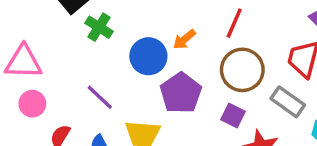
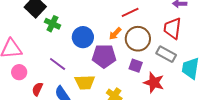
red line: (234, 23) -> (130, 12), turned 48
orange arrow: (184, 39) -> (115, 34), moved
purple pentagon: (181, 93) -> (104, 56), turned -30

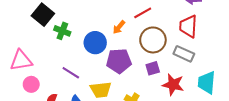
orange arrow: (115, 34) -> (119, 27), moved
purple square: (136, 66) -> (153, 68), turned -32
cyan trapezoid: (191, 68) -> (207, 83), moved

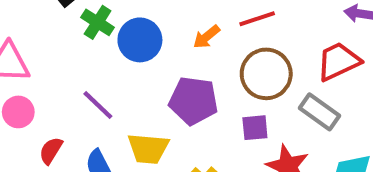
red trapezoid: (188, 26) -> (338, 61), turned 50
blue circle: (95, 43) -> (140, 40), moved

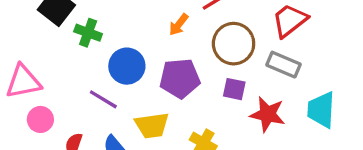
blue circle: (140, 40) -> (127, 66), moved
purple square: (255, 128) -> (234, 89), turned 30

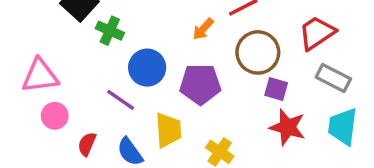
gray rectangle: (283, 65) -> (333, 78), moved
purple square: (234, 89) -> (276, 89), moved
yellow trapezoid: (152, 125) -> (168, 130), turned -90

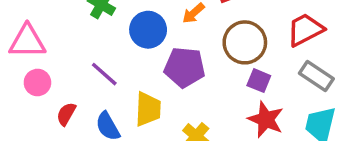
blue circle: (147, 68) -> (148, 30), moved

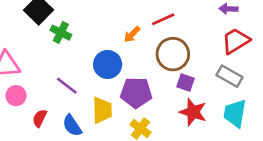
blue circle: (148, 30) -> (108, 64), moved
red trapezoid: (305, 30) -> (236, 41), moved
purple pentagon: (185, 67) -> (136, 93), moved

